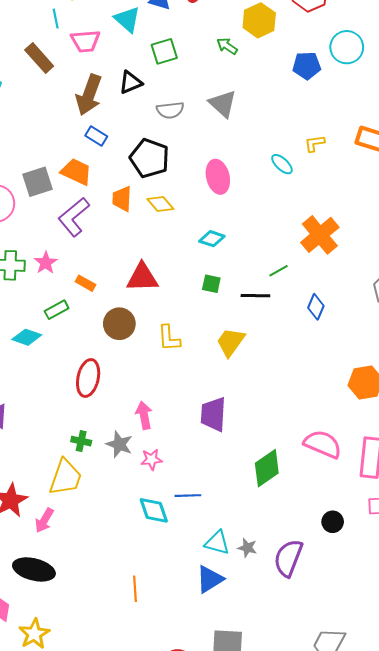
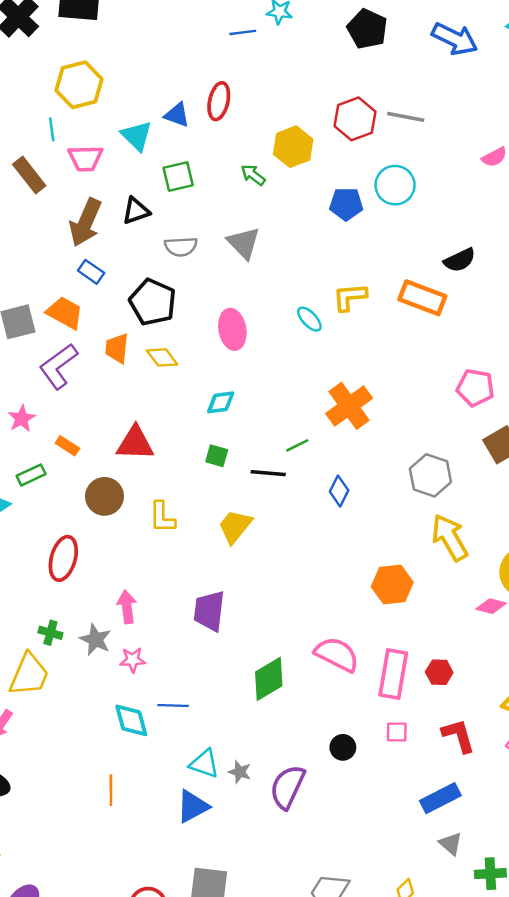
yellow L-shape: (315, 143) -> (350, 297), size x1.4
cyan diamond: (212, 239) -> (221, 402), turned -30
orange line: (135, 589) -> (111, 790), moved

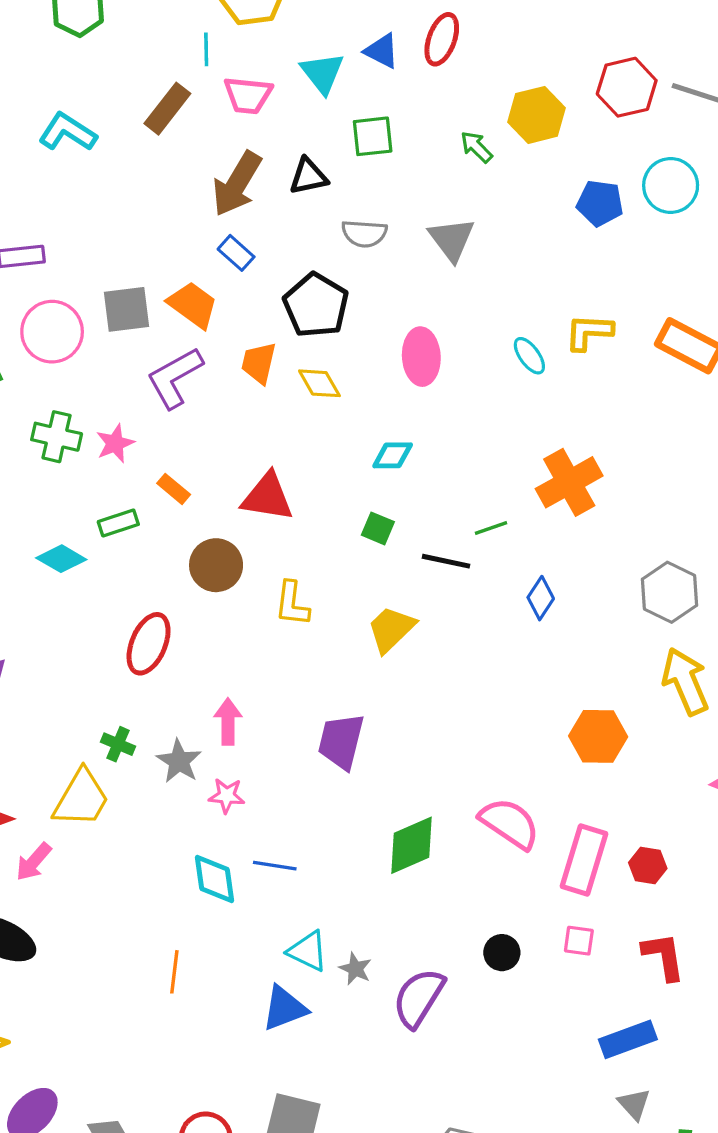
brown rectangle: (29, 175) -> (167, 109), turned 69

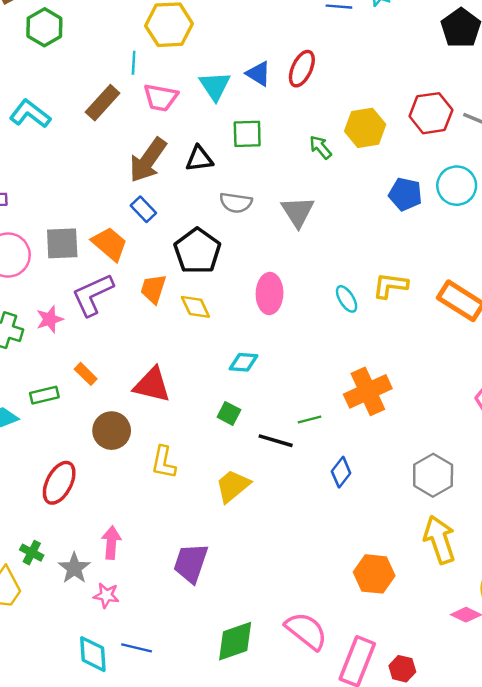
pink star: (115, 443) -> (50, 319), moved

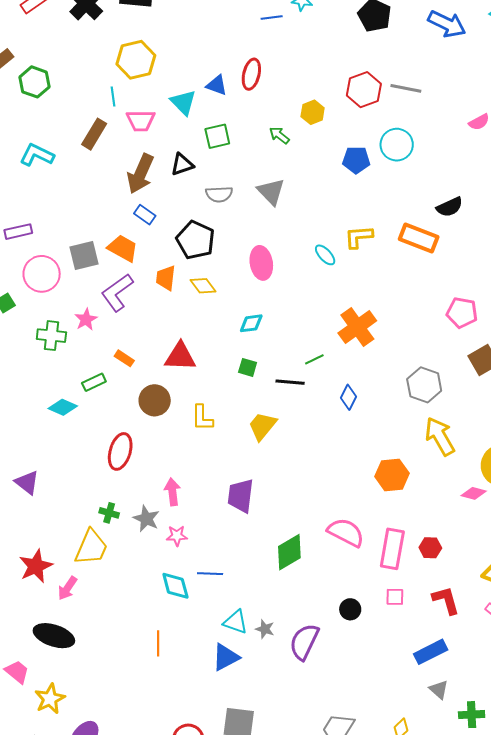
yellow hexagon: (365, 128) -> (313, 112), size x0.7

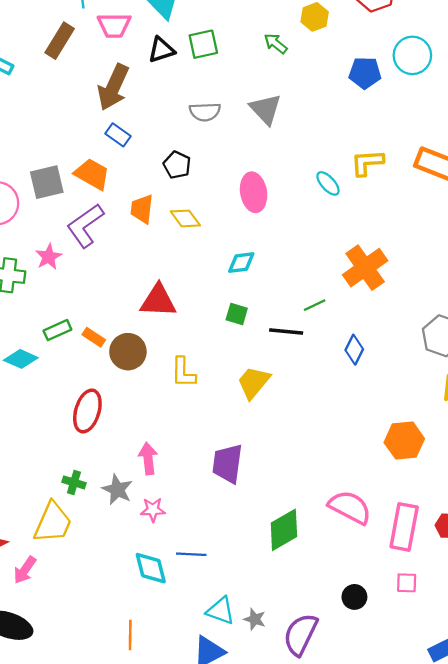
black triangle: (182, 164) -> (161, 50), moved
black pentagon: (196, 240) -> (177, 165), size x0.6
orange rectangle: (124, 358) -> (94, 337), moved

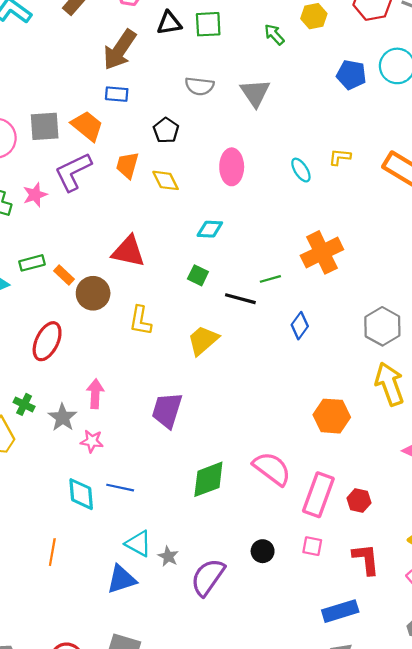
blue rectangle: (118, 135) -> (117, 94), turned -40
yellow L-shape: (367, 163) -> (340, 157), size x0.7

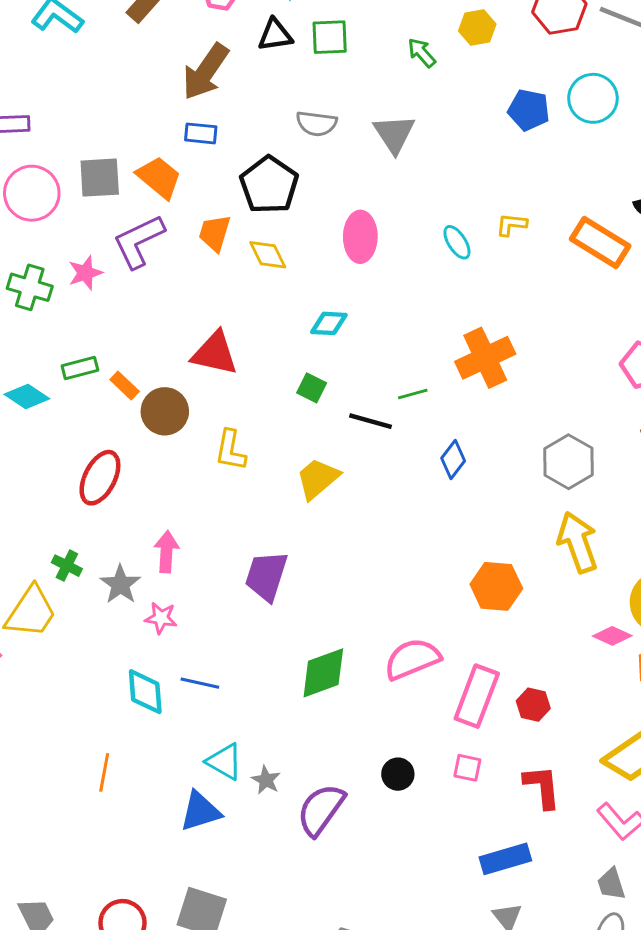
black pentagon: (166, 130) -> (269, 185), size x1.6
pink semicircle: (272, 469) -> (412, 659), turned -60

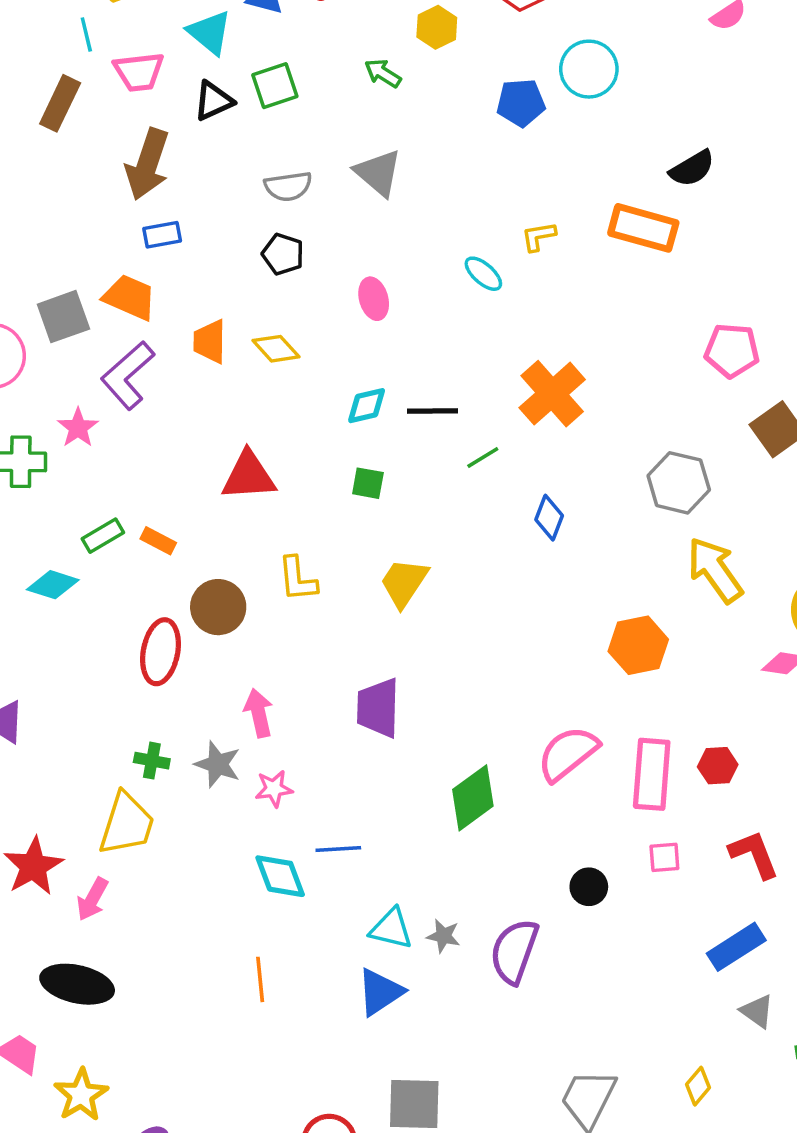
black pentagon: (269, 185) -> (283, 254), moved, size x0.6
pink ellipse: (360, 237) -> (374, 299), size x0.7
brown circle: (165, 411) -> (218, 607), moved
black line: (371, 421) -> (433, 411), moved

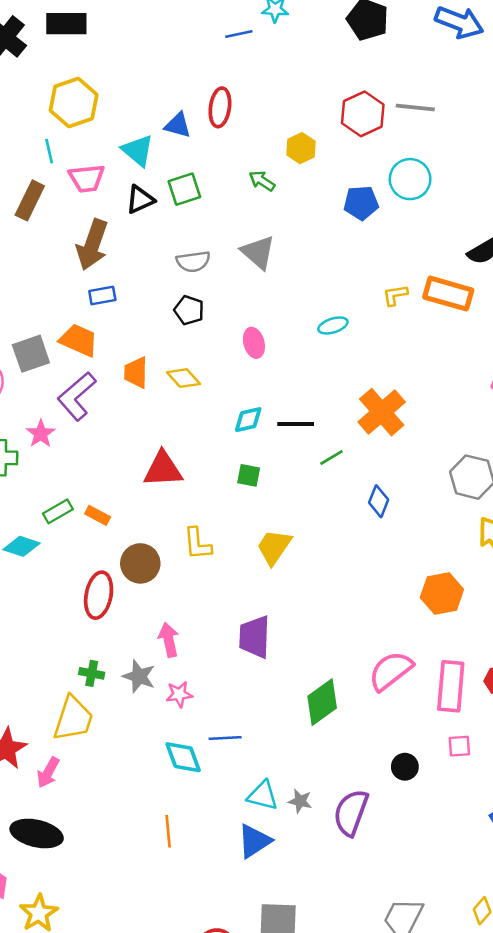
yellow L-shape: (539, 236) -> (395, 295), moved
cyan ellipse: (483, 274) -> (333, 325), turned -60

